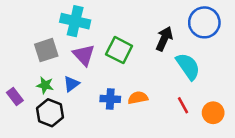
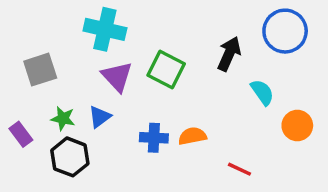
gray square: (46, 50) -> (40, 70), moved
cyan semicircle: (188, 66) -> (262, 92), size x0.7
red line: (183, 105) -> (240, 169), moved, turned -36
orange circle: (213, 113) -> (297, 126), moved

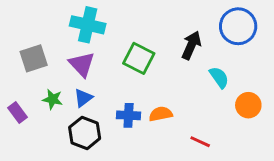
purple triangle: (117, 77) -> (82, 64), moved
black hexagon: (70, 157) -> (85, 133), moved

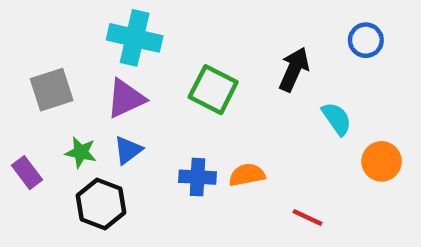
blue circle: (238, 26) -> (366, 40), size x0.6
purple triangle: (82, 64) -> (126, 99), turned 48
black hexagon: (85, 133) -> (101, 204), moved

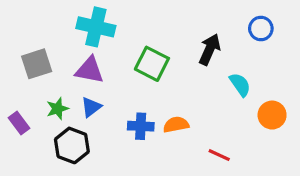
purple triangle: (126, 99) -> (89, 70), turned 36
green star: (81, 152) -> (57, 109), turned -30

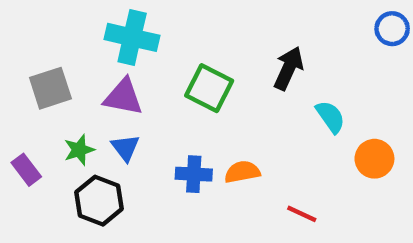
blue circle: (261, 29) -> (392, 29), moved
blue triangle: (91, 107) -> (125, 148), turned -30

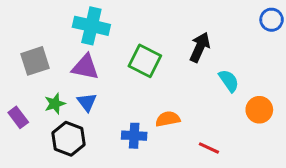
blue cross: (194, 174) -> (134, 136), moved

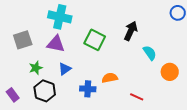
blue triangle: (87, 102) -> (65, 69), moved, turned 32
purple rectangle: (18, 117) -> (13, 95), moved

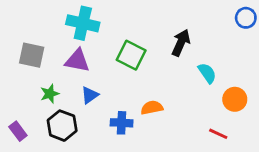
gray square: (23, 40) -> (32, 55), turned 30
red line: (137, 97) -> (218, 134), moved

